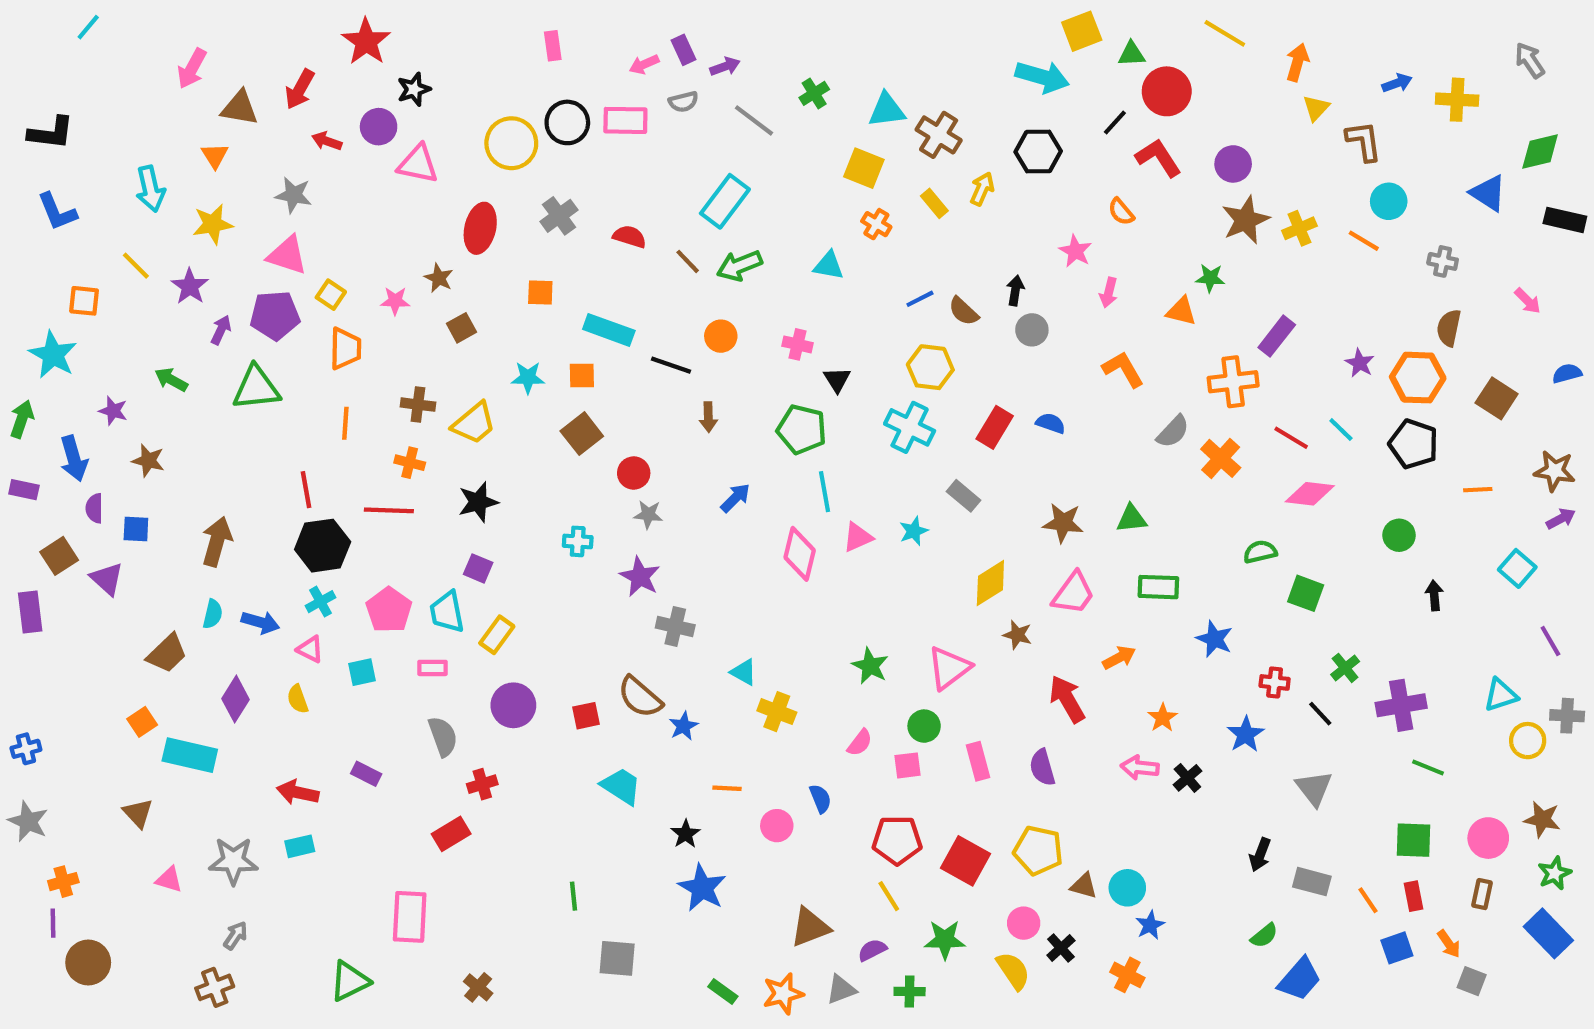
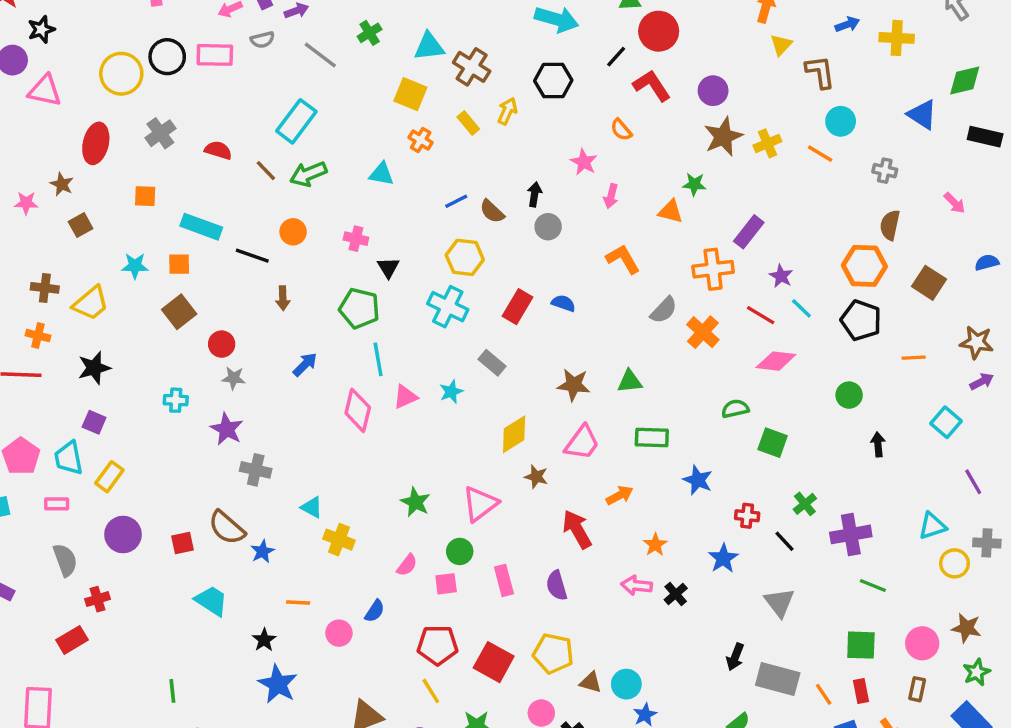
purple star: (1360, 363) -> (781, 276), moved
blue semicircle: (820, 799) -> (375, 611), turned 55
gray rectangle: (1312, 882) -> (778, 679), size x1.4

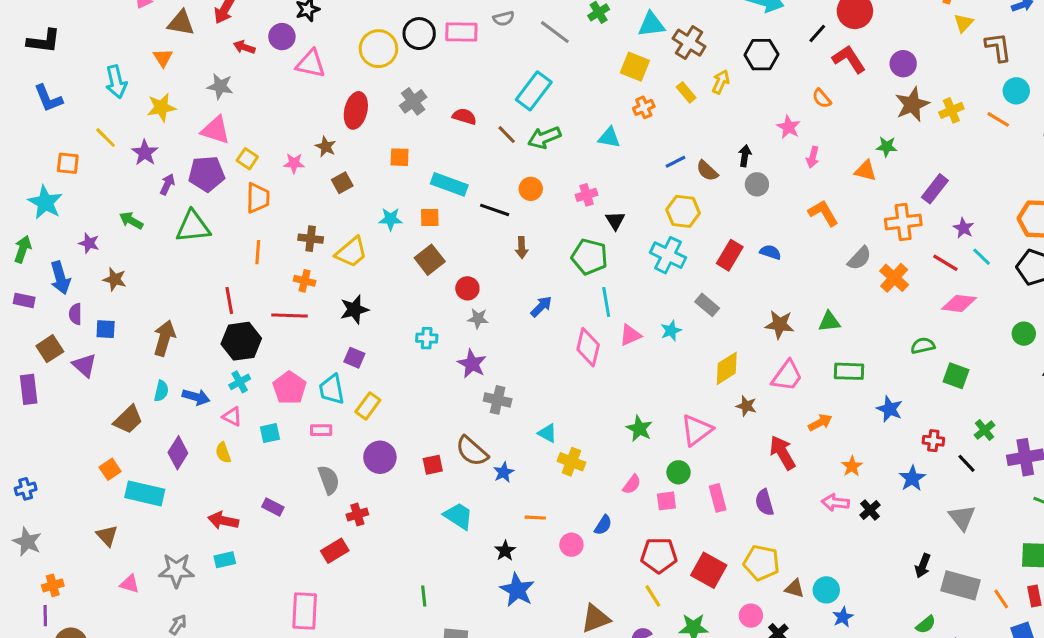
orange cross: (421, 140) -> (644, 107), turned 35
pink cross: (356, 239) -> (587, 195), turned -30

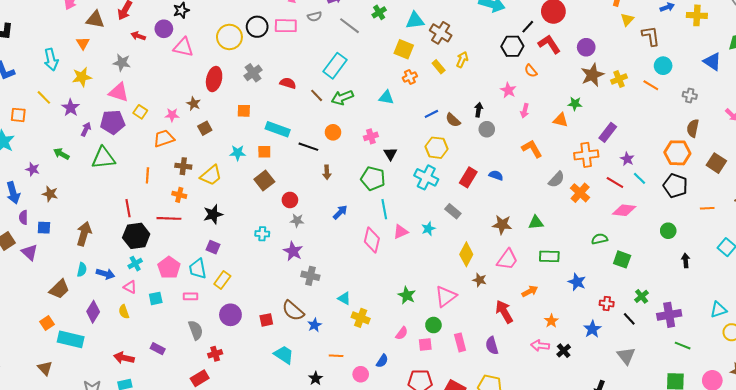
black hexagon: (761, 55) -> (512, 46), moved
orange trapezoid: (258, 198) -> (164, 138), moved, turned -110
yellow diamond: (727, 368) -> (466, 254), turned -30

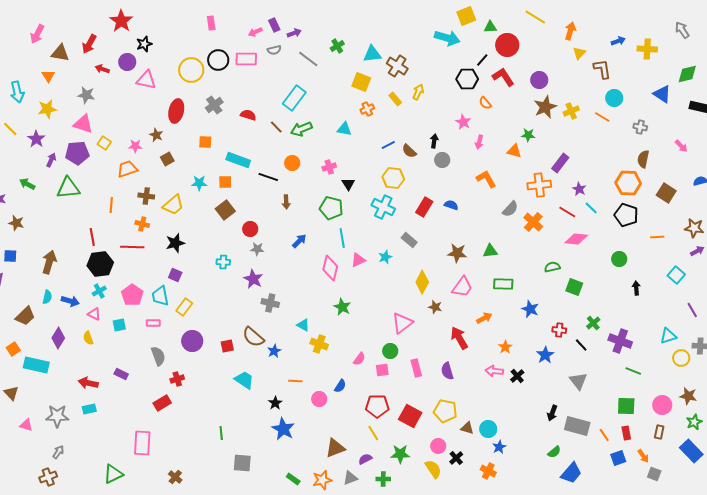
green star: (407, 295) -> (342, 307), moved
purple cross: (669, 315) -> (620, 341), turned 30

